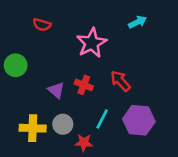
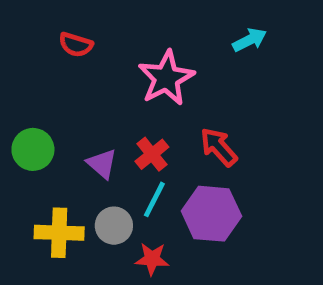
green circle: (16, 65) -> (33, 149), moved
red cross: (84, 85) -> (152, 154), turned 30
cyan line: (102, 119) -> (154, 199), moved
purple hexagon: (139, 120) -> (211, 214), moved

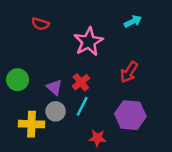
red arrow: (219, 147) -> (129, 72), moved, turned -105
purple hexagon: (211, 214) -> (130, 115), moved
gray circle: (114, 226) -> (56, 111), moved
red star: (152, 259) -> (97, 138), moved

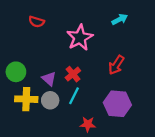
yellow cross: (31, 124) -> (26, 99), moved

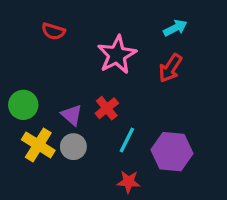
red arrow: (116, 65) -> (170, 68), moved
cyan line: (74, 96) -> (127, 140), moved
yellow cross: (26, 99) -> (38, 145), turned 30

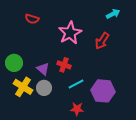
cyan arrow: (175, 28) -> (113, 14), moved
red cross: (107, 108) -> (64, 65), turned -32
cyan line: (127, 140) -> (76, 84), turned 35

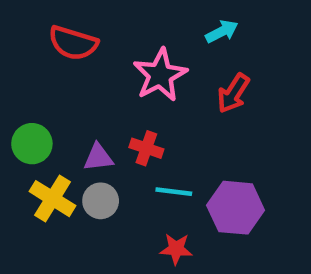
cyan arrow: (113, 14) -> (222, 32), moved
red semicircle: (32, 19) -> (73, 43), size x1.5
purple triangle: (43, 69) -> (98, 157), turned -48
cyan line: (76, 84) -> (174, 192), turned 35

